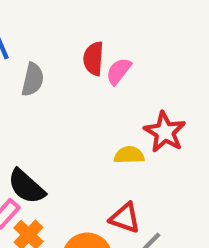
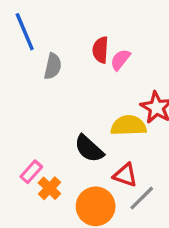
yellow semicircle: (129, 155) -> (129, 126), size x1.5
black semicircle: (26, 186) -> (89, 149), moved

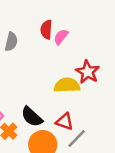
black semicircle: (89, 149) -> (32, 117), moved

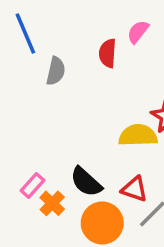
pink semicircle: (61, 37) -> (138, 32), moved

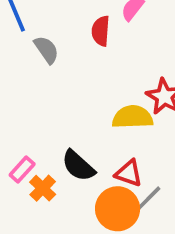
gray semicircle: (56, 71) -> (46, 50), turned -48
orange circle: (102, 223) -> (118, 209), moved

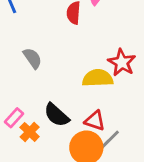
gray semicircle: (46, 50) -> (32, 58), moved

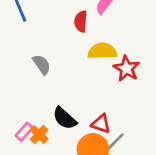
yellow semicircle: (98, 78) -> (102, 51), moved
pink rectangle: (14, 118) -> (24, 132), moved

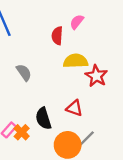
black semicircle: (65, 118) -> (43, 118), turned 30
red triangle: (101, 124) -> (74, 108), moved

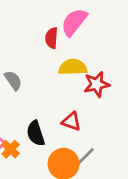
pink semicircle: (77, 22) -> (74, 22), size x1.6
red star: (96, 76) -> (97, 84), turned 30

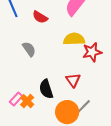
red semicircle: (52, 38) -> (40, 17), moved, turned -63
red triangle: (71, 121) -> (73, 80), turned 35

